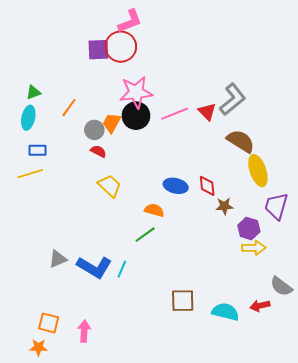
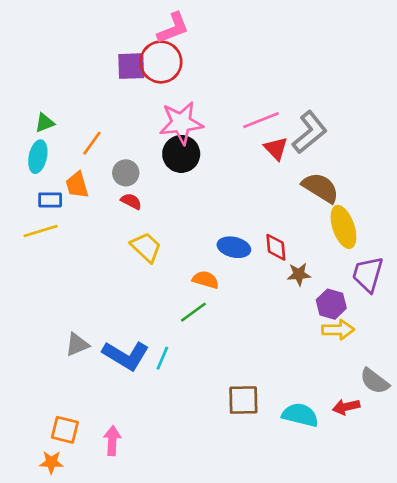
pink line: (175, 114) -> (261, 120), moved
orange trapezoid: (112, 123) -> (77, 185), moved, turned -45

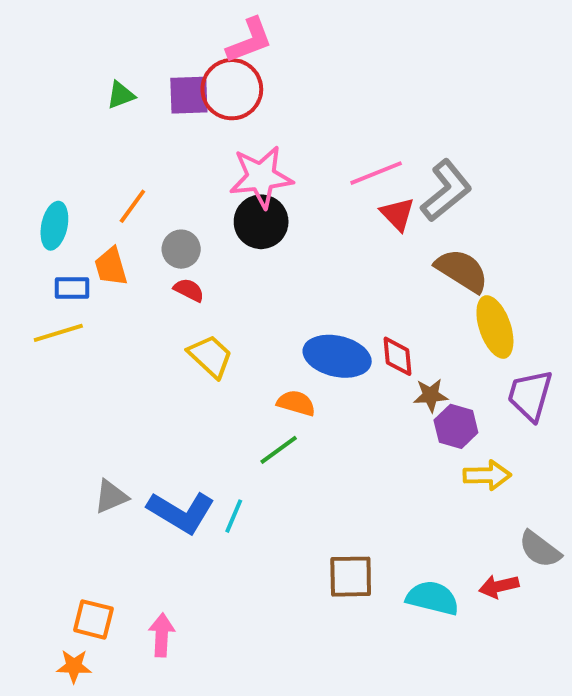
green triangle: (45, 123) -> (121, 95), moved
blue ellipse: (234, 247) -> (337, 356), size x1.4
purple hexagon: (331, 304) -> (456, 426), moved

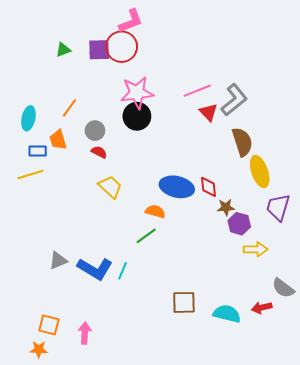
brown semicircle: (462, 270) -> (242, 142), turned 40

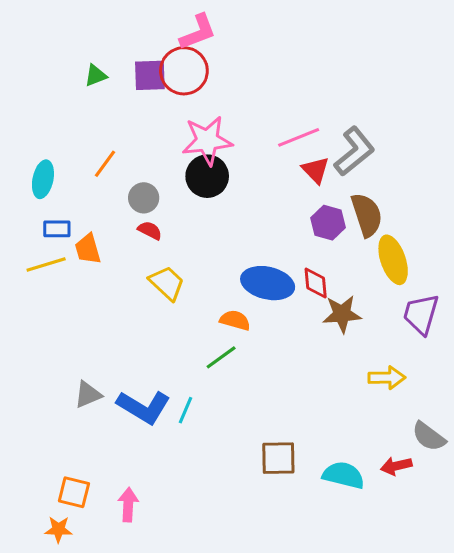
orange trapezoid: (58, 140) -> (88, 249), moved
brown star: (226, 207) -> (342, 314), size x1.4
purple hexagon: (239, 224) -> (328, 223), moved

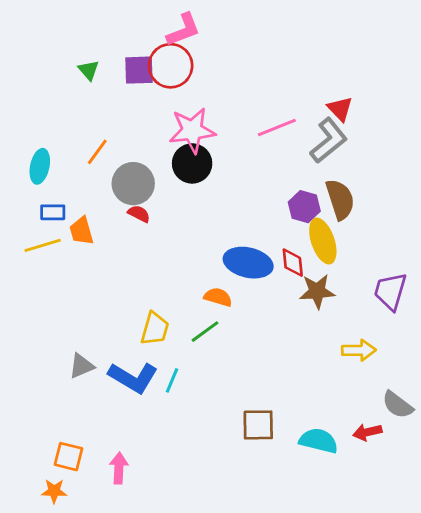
green triangle: (96, 75) -> (89, 70), turned -50
red triangle: (316, 170) -> (340, 109), moved
gray circle: (144, 198) -> (133, 184), size x1.5
yellow ellipse: (393, 260) -> (323, 241), moved
yellow trapezoid: (167, 283) -> (155, 329), moved, turned 63

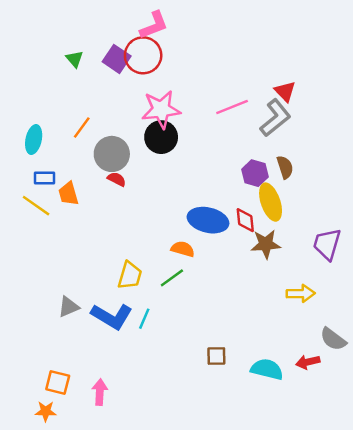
purple square: (139, 70) -> (117, 59), turned 36
brown semicircle: (340, 199) -> (285, 167), size x0.7
yellow line: (43, 245) -> (36, 206), turned 52
brown square: (258, 425) -> (216, 356), size x0.7

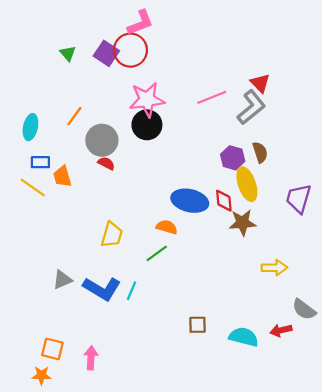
purple trapezoid: (327, 244) -> (299, 198), moved
yellow trapezoid: (130, 275) -> (112, 235), moved

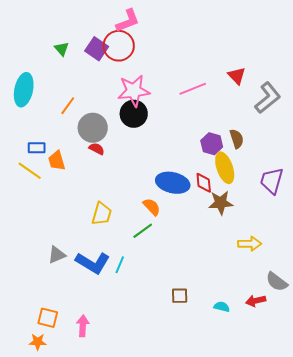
gray L-shape: (251, 107) -> (268, 98), moved
cyan ellipse: (30, 127) -> (24, 90), moved, size x1.4
orange semicircle: (167, 227) -> (152, 207), turned 30
cyan semicircle: (244, 337) -> (222, 307), size x0.6

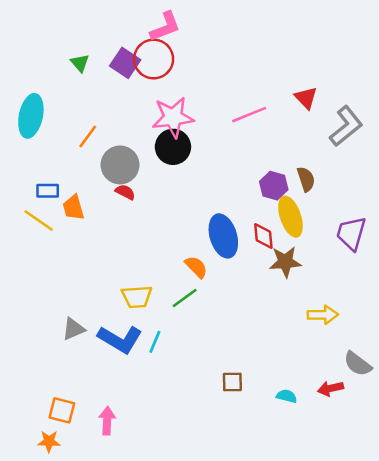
blue ellipse: (173, 183) -> (223, 236), turned 60
yellow trapezoid: (102, 214) -> (137, 297), moved, turned 70

